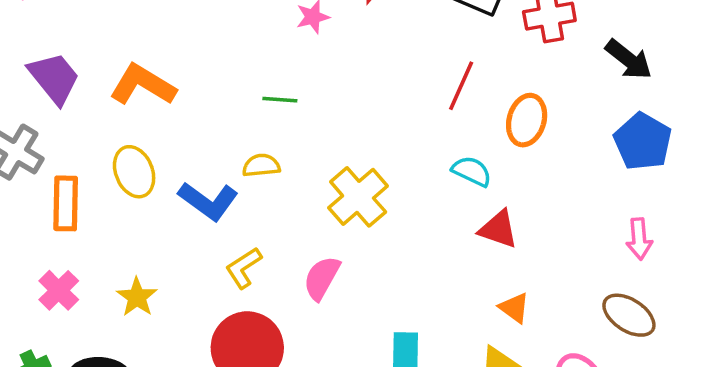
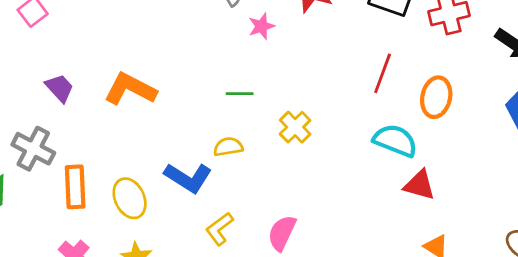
purple trapezoid: (54, 78) -> (60, 88), size x0.7
cyan semicircle: (472, 171) -> (395, 141), size x1.4
yellow ellipse: (134, 172) -> (130, 198), moved
yellow cross: (358, 197) -> (295, 127), moved, size x0.7

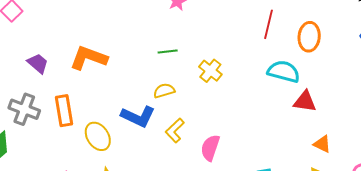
orange rectangle: (75, 187) -> (64, 111), moved
yellow L-shape: (219, 229) -> (175, 130), moved

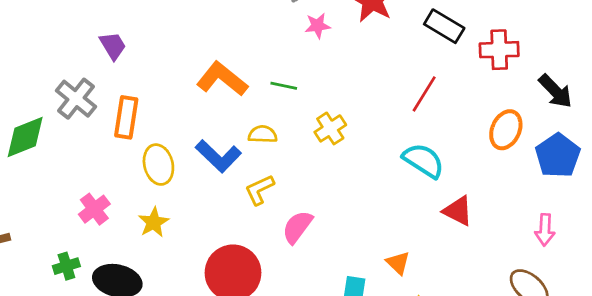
orange ellipse: (309, 37) -> (506, 130), moved
orange L-shape: (89, 58) -> (222, 79), moved
red triangle: (305, 101) -> (458, 211), moved
orange triangle: (322, 144) -> (398, 263), moved

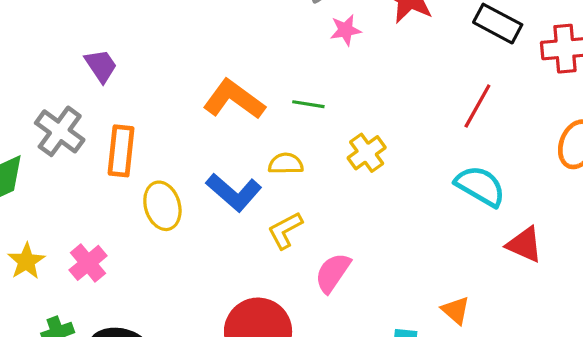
yellow star: (154, 222) -> (26, 261), moved

